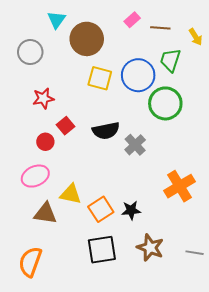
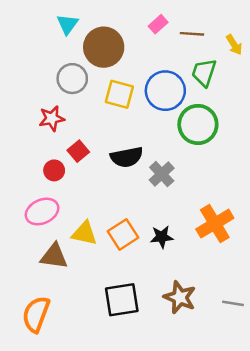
gray circle: (30, 52) -> (72, 79), moved
orange square: (101, 209) -> (123, 234), moved
black star: (131, 210) -> (162, 237), moved

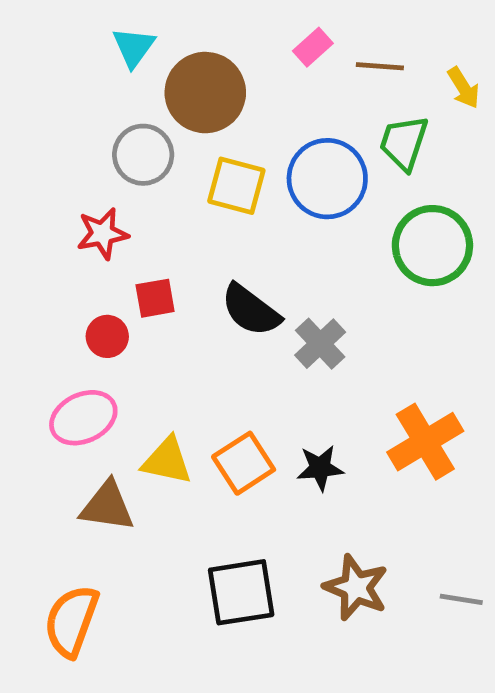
green circle: (198, 124) -> (432, 246), moved
red square: (78, 151) -> (155, 298), turned 30
black semicircle: (127, 157) -> (251, 310), turned 48

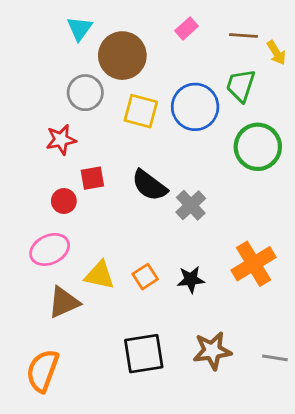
brown line: (380, 66) -> (244, 36), moved
orange square: (244, 463) -> (145, 277), size x0.7
brown triangle: (107, 506) -> (64, 302), turned -32
brown star: (356, 588) -> (212, 351), turned -30

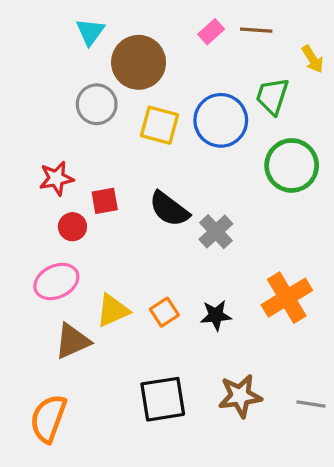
brown line: (244, 36) -> (256, 30), moved
red star: (61, 140) -> (56, 178), moved
yellow triangle: (100, 275) -> (113, 311), turned -36

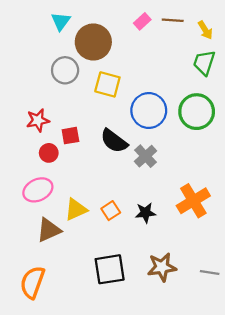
yellow arrow: (313, 59) -> (205, 30), moved
green trapezoid: (272, 96) -> (204, 63), moved
blue circle: (221, 120) -> (149, 111), moved

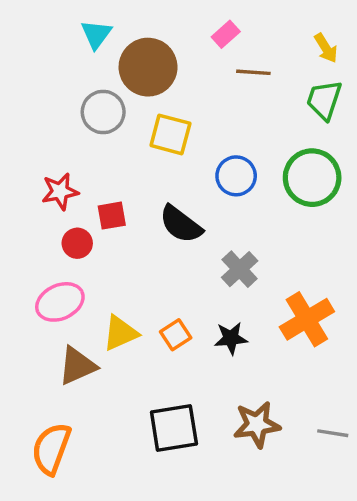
brown line: (173, 20) -> (253, 72), moved
blue circle: (149, 111) -> (236, 176), size x0.7
gray cross: (146, 156) -> (240, 269), moved

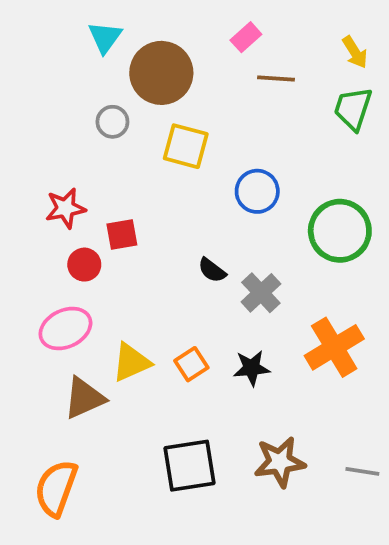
gray circle: (103, 112) -> (112, 122), size x0.7
green circle: (312, 178) -> (340, 231), moved
black semicircle: (181, 224) -> (212, 270), moved, size x0.6

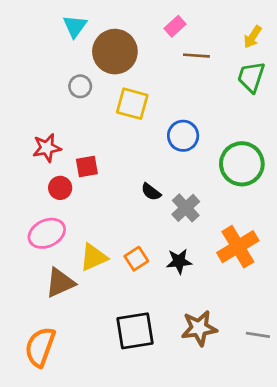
yellow arrow: (355, 52) -> (253, 37), turned 65

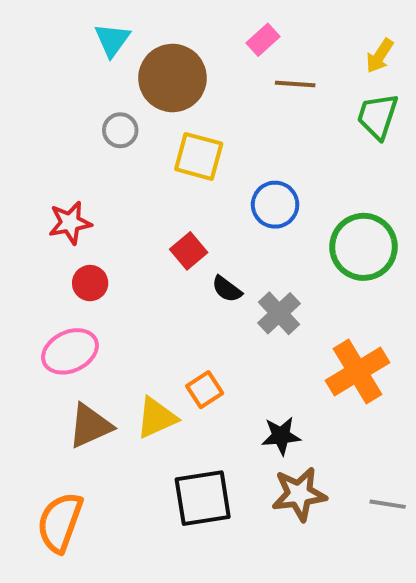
red square: (87, 166) -> (189, 251), moved, turned -30
yellow triangle: (94, 257) -> (156, 418), moved
black star: (179, 261) -> (281, 436), moved

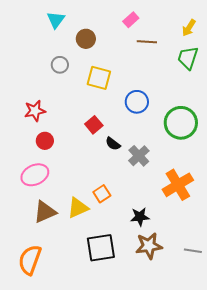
brown circle: (173, 78) -> (86, 39), size x0.6

